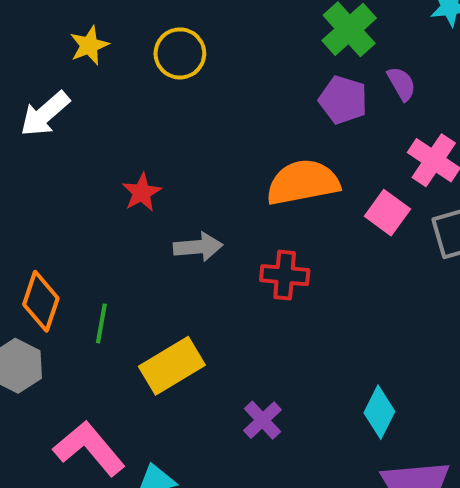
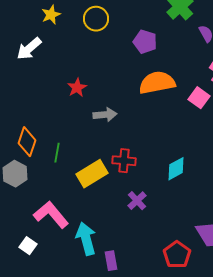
purple pentagon: (343, 100) -> (145, 42), moved
red cross: (285, 275) -> (124, 161), moved
cyan diamond: (379, 412) -> (176, 169), moved, turned 35

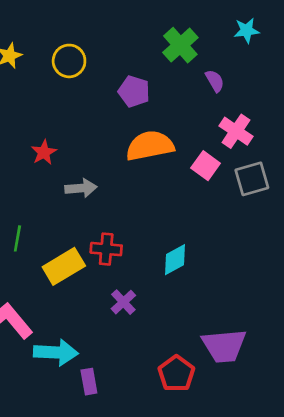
cyan arrow: (86, 239) -> (56, 352), turned 108

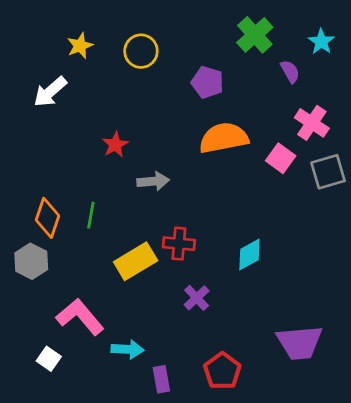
cyan star: (247, 30) -> (321, 42), moved, turned -30
green line: (17, 238) -> (91, 215), moved
cyan arrow: (56, 352) -> (127, 349), size x0.7
red pentagon: (176, 374) -> (222, 371), moved

